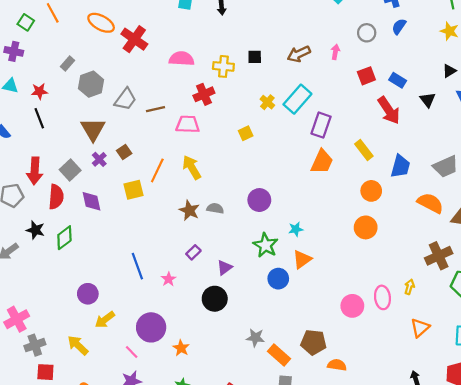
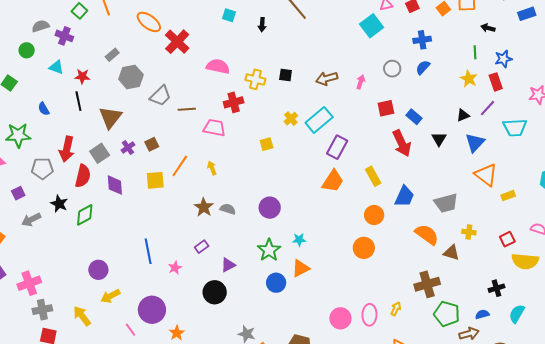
brown triangle: (93, 129) -> (110, 117), moved
yellow arrow: (192, 167) -> (212, 168), size x0.6

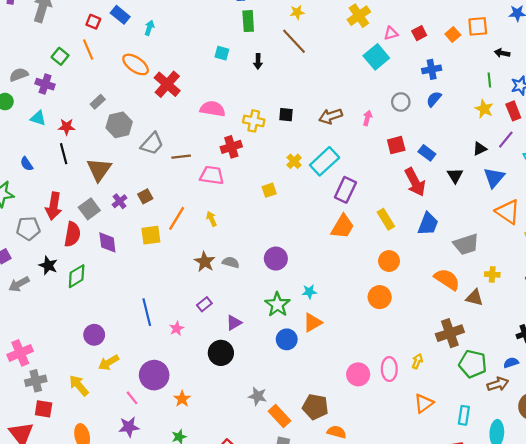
blue trapezoid: (404, 196) -> (428, 224), moved

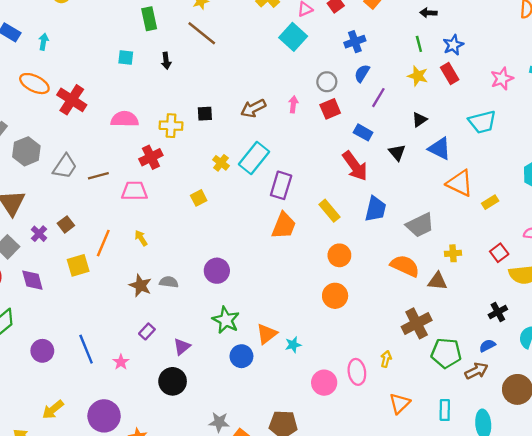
purple line: (506, 140) -> (378, 98), moved
red square: (396, 145) -> (330, 109), moved
blue triangle: (494, 178) -> (439, 148), turned -35
cyan star: (309, 292) -> (293, 345), moved
purple circle: (94, 335) -> (42, 351), moved

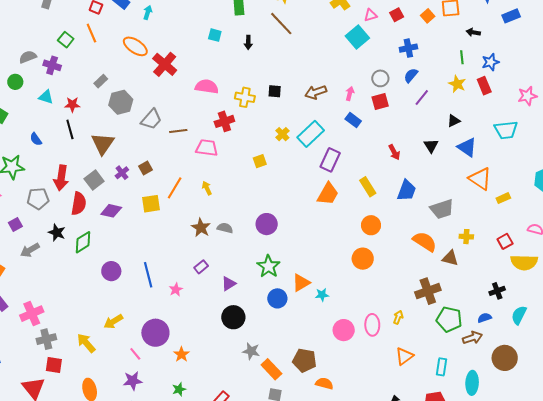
blue rectangle: (363, 132) -> (353, 120), moved
red arrow: (355, 166) -> (394, 152), size x0.6
purple diamond: (32, 280) -> (111, 211), turned -70
black circle: (173, 381) -> (233, 317), moved

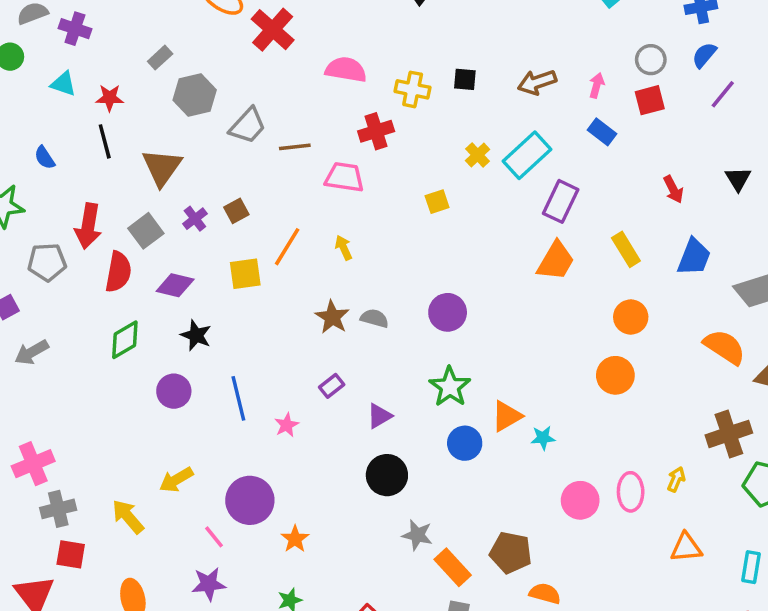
black star: (57, 233) -> (196, 335), moved
orange triangle: (404, 356) -> (686, 548), turned 30

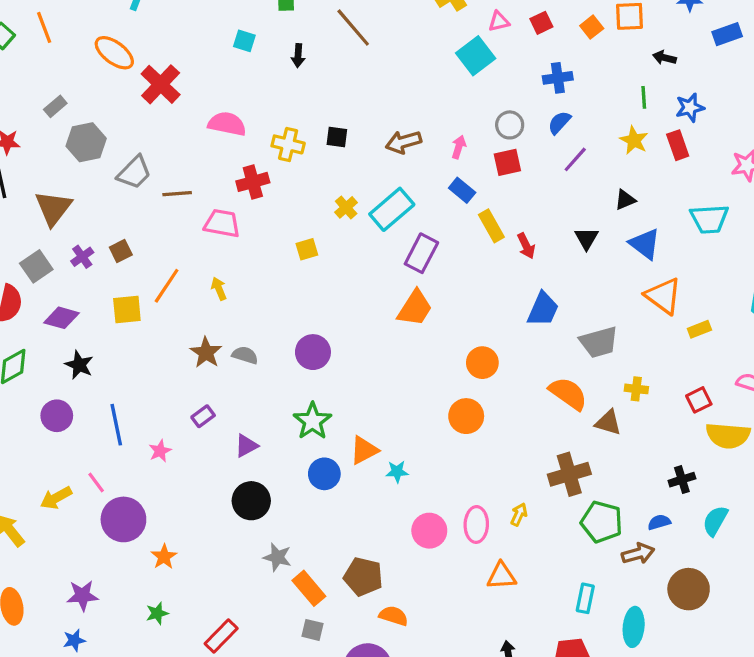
yellow rectangle: (626, 249) -> (491, 226), moved
pink line: (214, 537) -> (96, 482), moved
orange triangle: (686, 548) -> (501, 576), moved

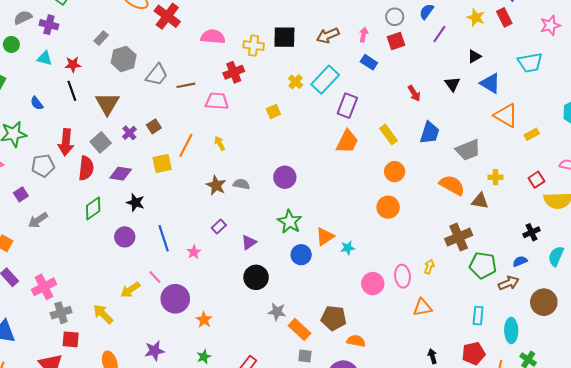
black square: (337, 137) -> (284, 37), size x1.6
yellow rectangle: (491, 226) -> (388, 135), moved

